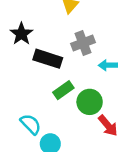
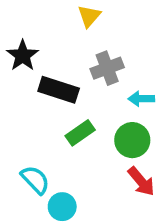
green circle: (90, 102) -> (132, 140), moved

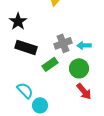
gray cross: (107, 68) -> (63, 43), moved
black rectangle: (59, 90) -> (26, 47), moved

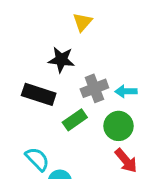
black star: (18, 21) -> (61, 60), moved, turned -30

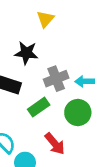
red arrow: (126, 161) -> (55, 144), moved

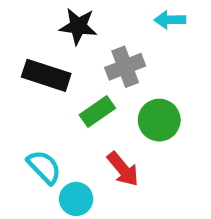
cyan arrow: (85, 81) -> (170, 20), moved

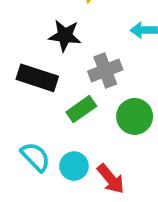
red arrow: (123, 169) -> (111, 179), moved
cyan circle: (76, 199) -> (74, 166), moved

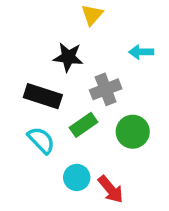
cyan semicircle: (35, 157) -> (41, 140), moved

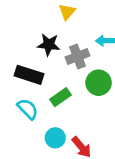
gray cross: (106, 89) -> (78, 56), moved
green circle: (133, 132) -> (99, 83), moved

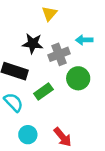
cyan circle: (55, 138) -> (28, 135), moved

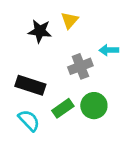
black star: (33, 44) -> (40, 31), moved
green circle: (78, 78) -> (94, 106), moved

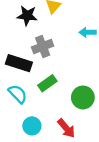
gray cross: (80, 66) -> (43, 46), moved
green circle: (94, 106) -> (83, 97), moved

